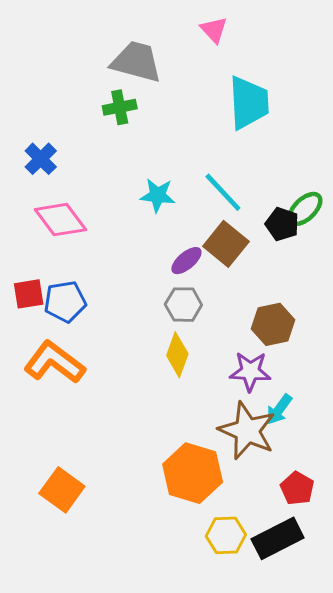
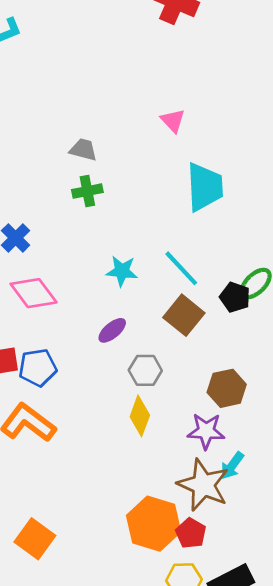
gray trapezoid: (136, 62) -> (83, 150), moved, size x0.6
purple ellipse: (186, 261) -> (112, 330), moved
red pentagon: (297, 488) -> (191, 533), moved

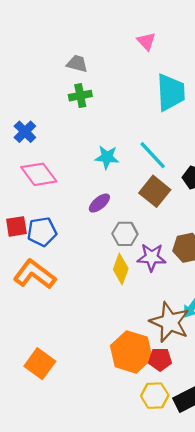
purple star: (206, 431) -> (152, 257), moved
red pentagon: (191, 533) -> (160, 359), turned -30

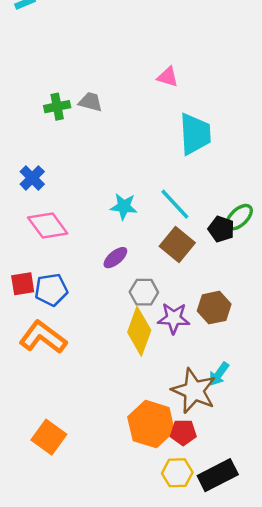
pink triangle: (146, 41) -> (168, 77), turned -30
green cross: (80, 96) -> (57, 107), moved
yellow diamond: (121, 269) -> (139, 331), size x1.4

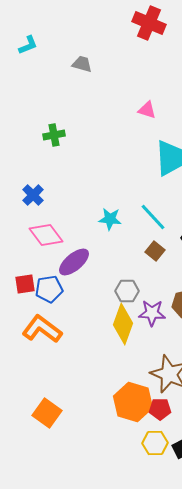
gray trapezoid: (90, 102) -> (82, 64), moved
brown square: (177, 245) -> (155, 251), size x0.7
purple ellipse: (115, 258) -> (74, 262), moved, size x1.5

